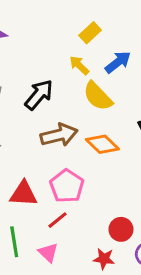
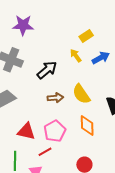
yellow semicircle: (98, 96) -> (81, 94), moved
brown arrow: (59, 135) -> (55, 98), size x0.7
orange diamond: (102, 144) -> (87, 125), moved, turned 35

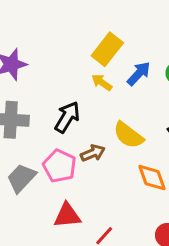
yellow rectangle: (86, 36) -> (107, 49), size x1.5
pink pentagon: (55, 131) -> (59, 166), moved

